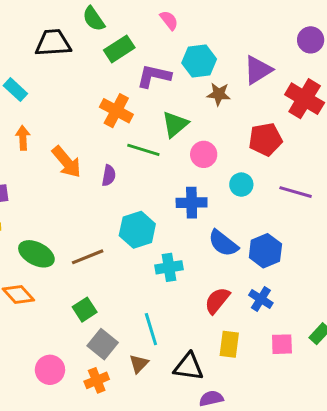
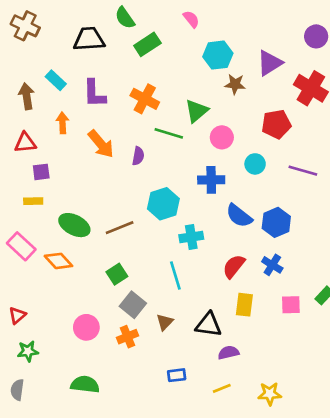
purple L-shape: (154, 76) -> (94, 94), moved, turned -104
cyan line: (151, 329) -> (175, 276), moved

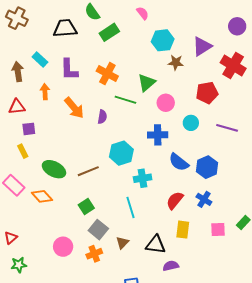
yellow rectangle: (33, 201) -> (23, 151), turned 64

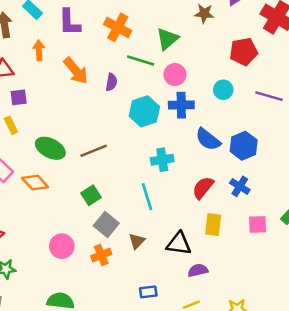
pink circle: (166, 103) -> (175, 75), moved
cyan hexagon: (121, 153) -> (144, 111), moved

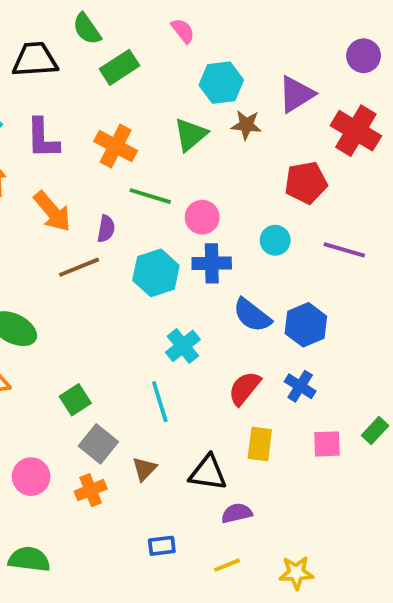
green triangle: (167, 39) -> (191, 135), moved
brown line: (94, 151) -> (79, 267), moved
cyan cross: (162, 160) -> (183, 346), turned -30

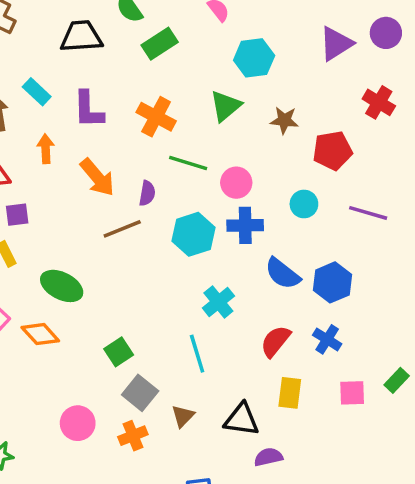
purple triangle: (296, 94) -> (336, 44), moved
brown star: (246, 125) -> (284, 120), moved
red cross: (356, 131) -> (379, 102), size x0.7

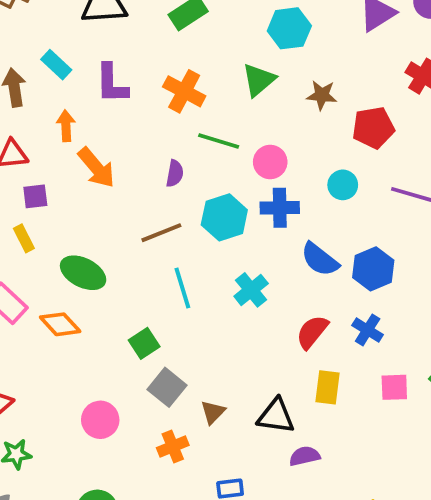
orange arrow: (97, 177) -> (96, 168), moved
brown line: (122, 229) -> (161, 233), moved
cyan line: (197, 354) -> (182, 288), moved
orange cross: (133, 436) -> (173, 447), moved

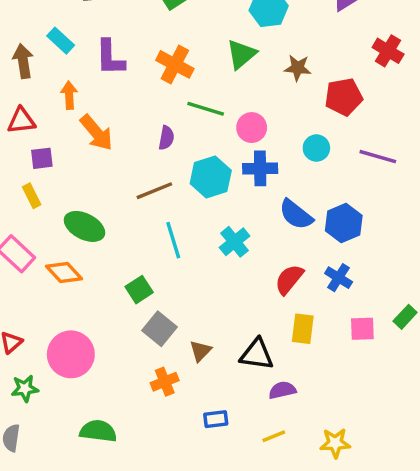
pink circle: (100, 420) -> (71, 354), moved, size x1.4

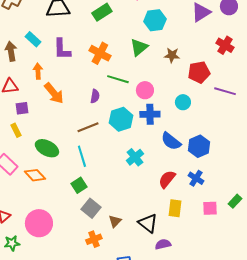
purple line: (378, 157) -> (225, 91), moved
cyan line: (173, 240) -> (82, 156), moved
black triangle: (257, 354) -> (148, 223), turned 30

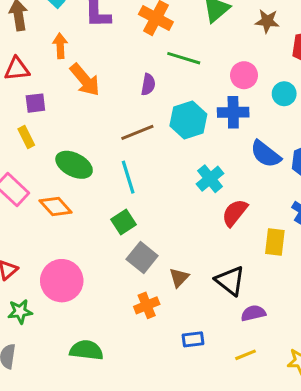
pink circle: (145, 90) -> (244, 75), moved
red semicircle: (167, 179) -> (235, 213), moved
yellow rectangle: (175, 208) -> (275, 242), moved

